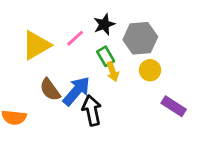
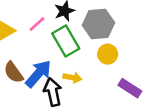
green rectangle: (106, 56) -> (66, 41), size x1.6
yellow arrow: (113, 72) -> (72, 78), moved, turned -60

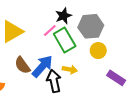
pink line: (37, 24) -> (50, 31), moved

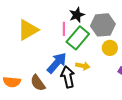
pink line: (50, 31) -> (64, 29), turned -48
green rectangle: (65, 40) -> (78, 38), turned 70
brown semicircle: (22, 65) -> (38, 83), moved

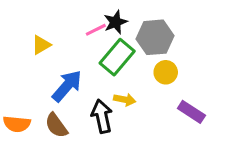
pink line: (64, 29) -> (96, 30), moved, turned 64
yellow triangle: (28, 30) -> (41, 45), size x0.6
blue arrow: (57, 63) -> (67, 86), moved

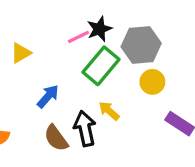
blue arrow: (67, 86) -> (48, 96), size x0.7
yellow arrow: (125, 100) -> (109, 111), turned -150
brown semicircle: (56, 125) -> (56, 138), moved

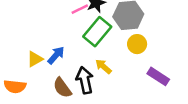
yellow triangle: (21, 53) -> (35, 59), moved

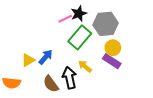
purple rectangle: (158, 76) -> (112, 61), moved

